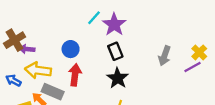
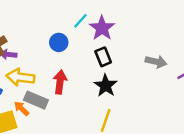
blue circle: (71, 49) -> (59, 42), moved
gray arrow: (165, 56) -> (156, 62), turned -96

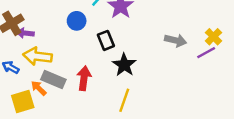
black rectangle: (103, 57) -> (106, 40), moved
red arrow: (60, 82) -> (84, 78), moved

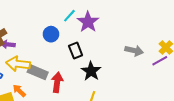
gray rectangle: (53, 80) -> (38, 72), moved

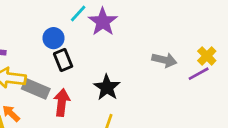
black rectangle: (76, 51) -> (63, 60), moved

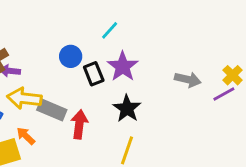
cyan line: (78, 13) -> (110, 30), moved
purple star: (103, 22) -> (123, 67), moved
black rectangle: (63, 60) -> (94, 74), moved

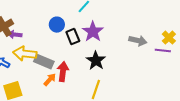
purple line: (224, 94) -> (163, 51), turned 35
orange arrow: (26, 136) -> (50, 80), moved, turned 88

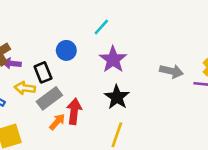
black rectangle: (73, 37) -> (43, 72), moved
yellow arrow: (25, 54) -> (25, 88), size x0.7
gray rectangle: (44, 62) -> (49, 98), turned -60

